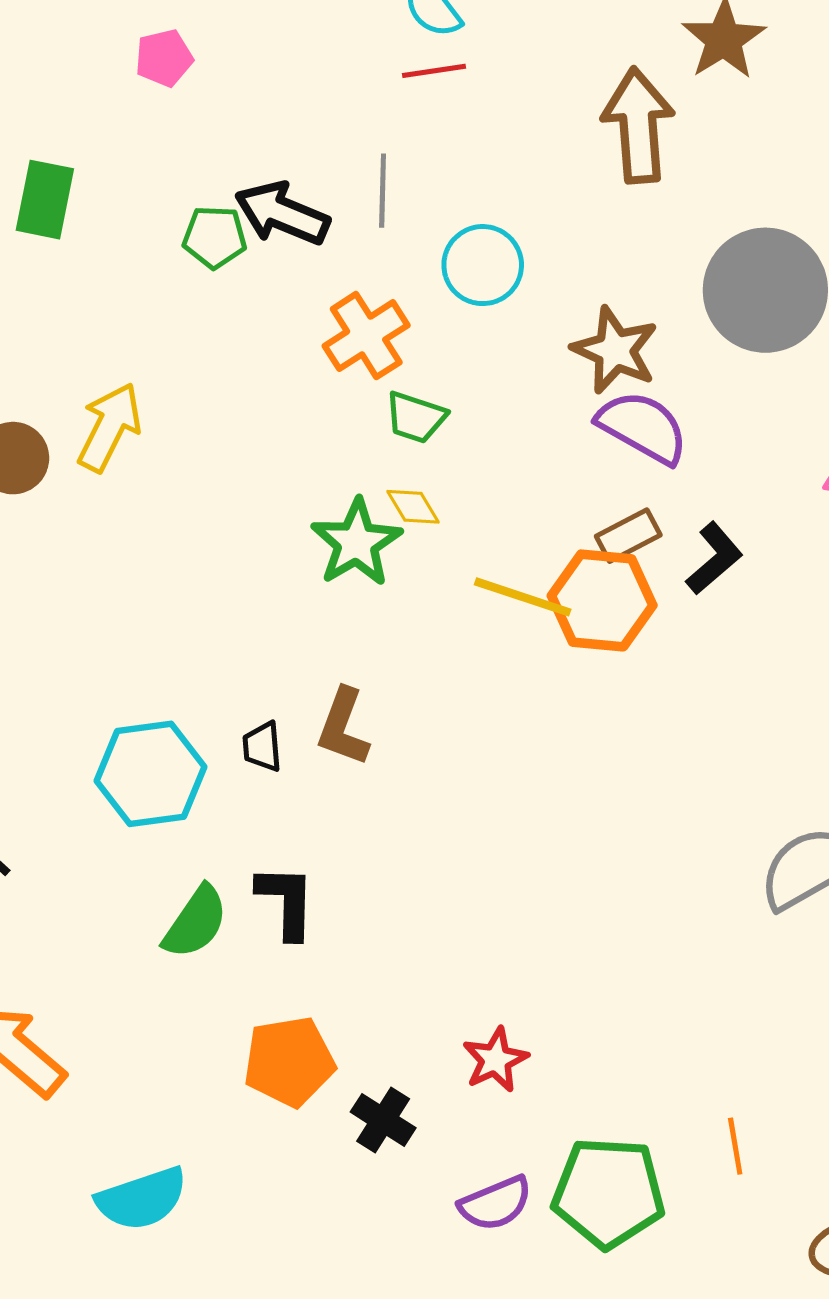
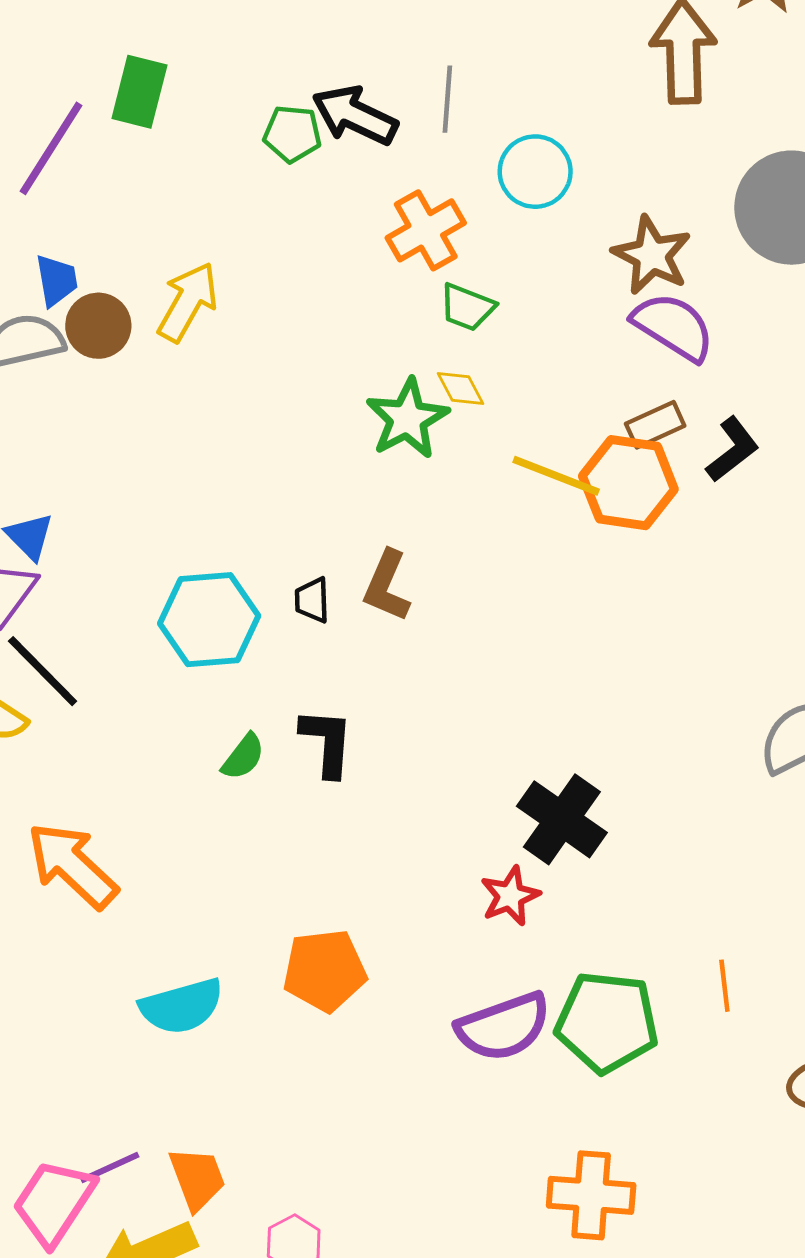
green semicircle: (195, 922) -> (243, 757), size x0.7
orange pentagon: (289, 1061) -> (325, 971), moved
black cross: (383, 1120) -> (562, 819), moved, size x1.5
purple semicircle: (495, 1203) -> (503, 1027), size x1.4

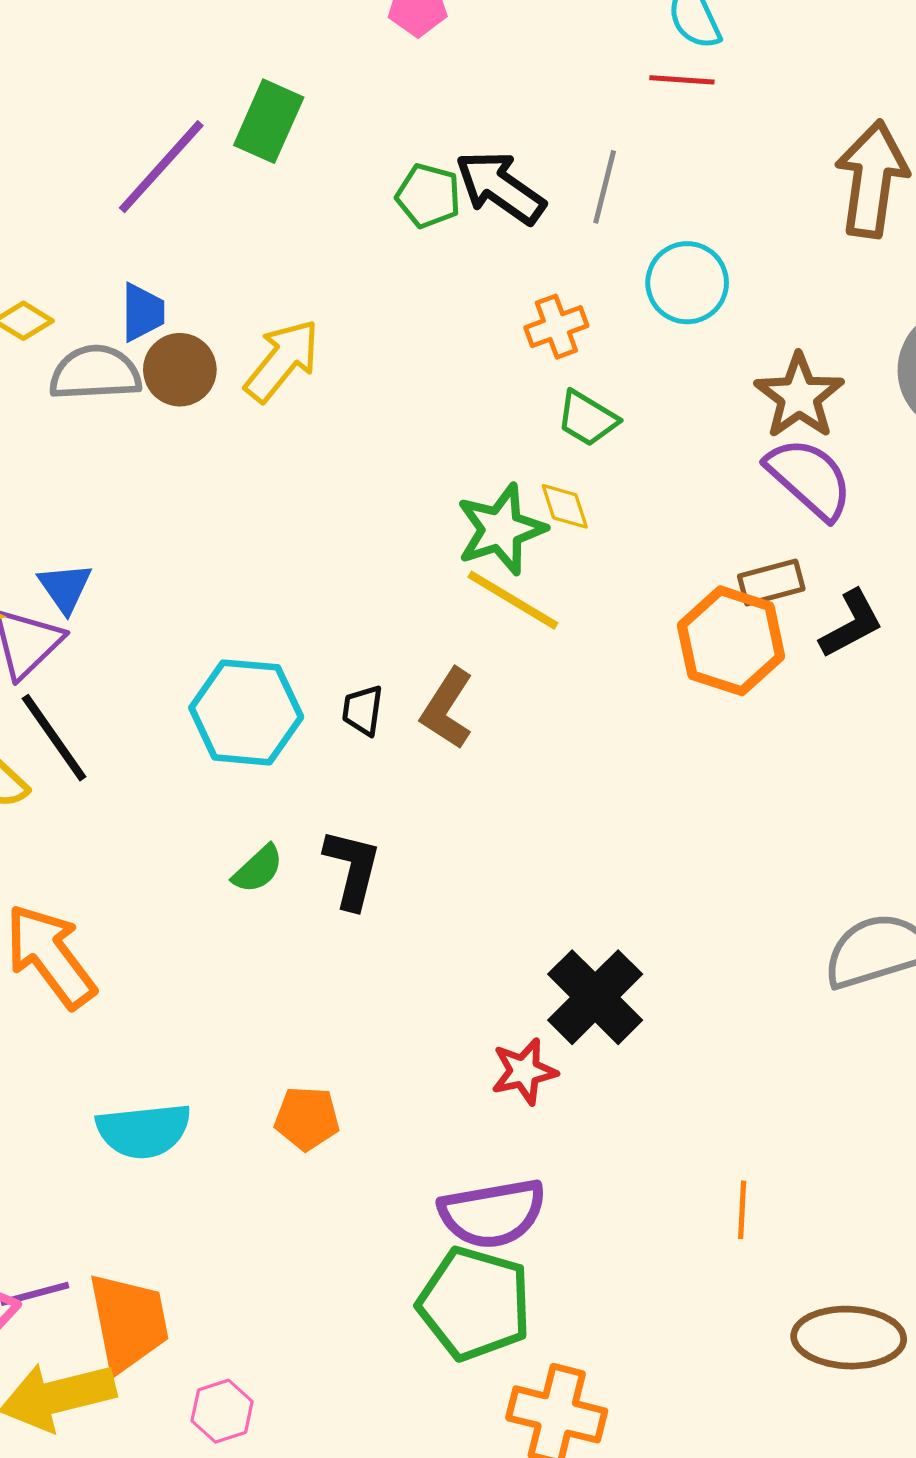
orange cross: (426, 230) -> (556, 327), size x0.7
yellow line: (556, 476) -> (513, 600), moved
orange pentagon: (325, 971) -> (307, 1118), size x0.7
green pentagon: (607, 1022) -> (475, 1304), moved
orange trapezoid: (197, 1178) -> (128, 1322), size x1.4

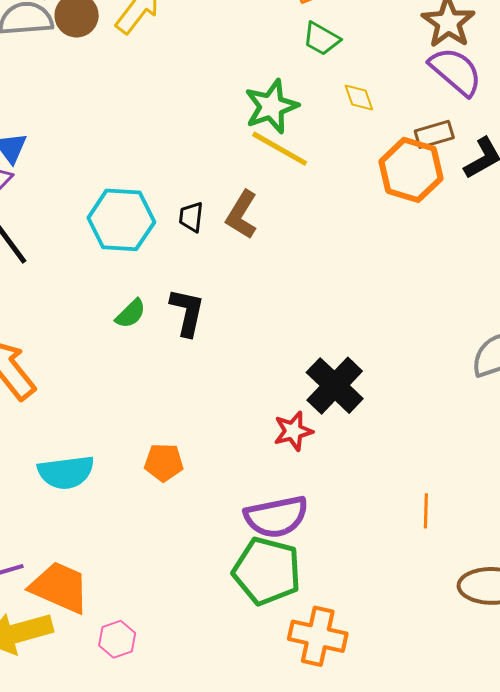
yellow diamond: (565, 506) -> (359, 97), moved
orange trapezoid: (128, 1322) -> (60, 587), turned -54

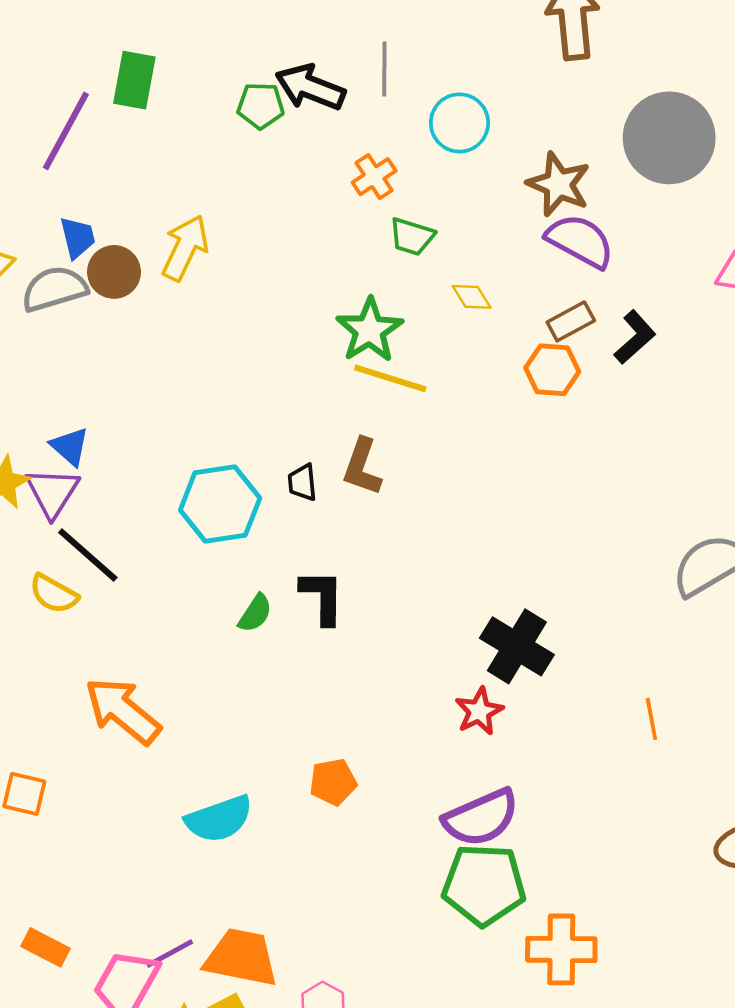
orange hexagon: (411, 170) -> (552, 370), size x0.7
orange line: (426, 511) -> (651, 719), moved

